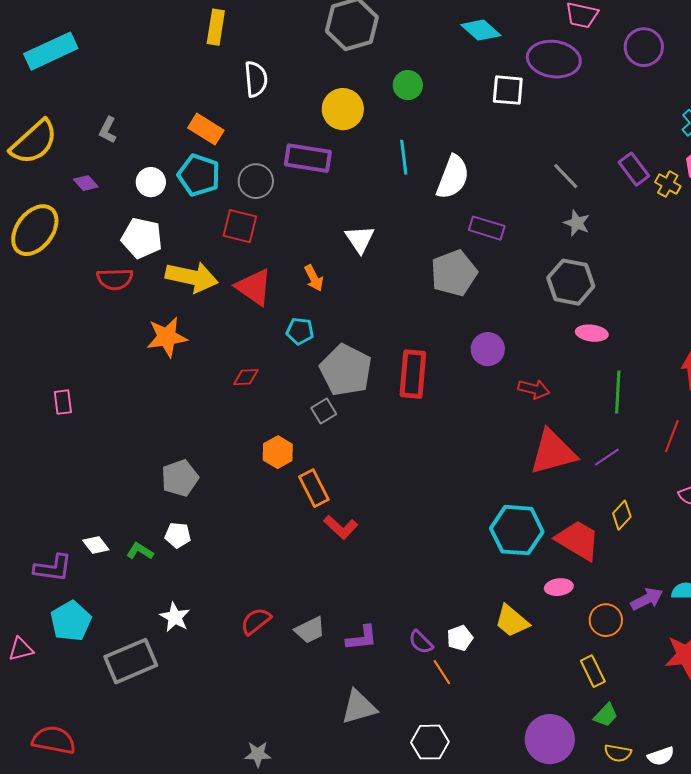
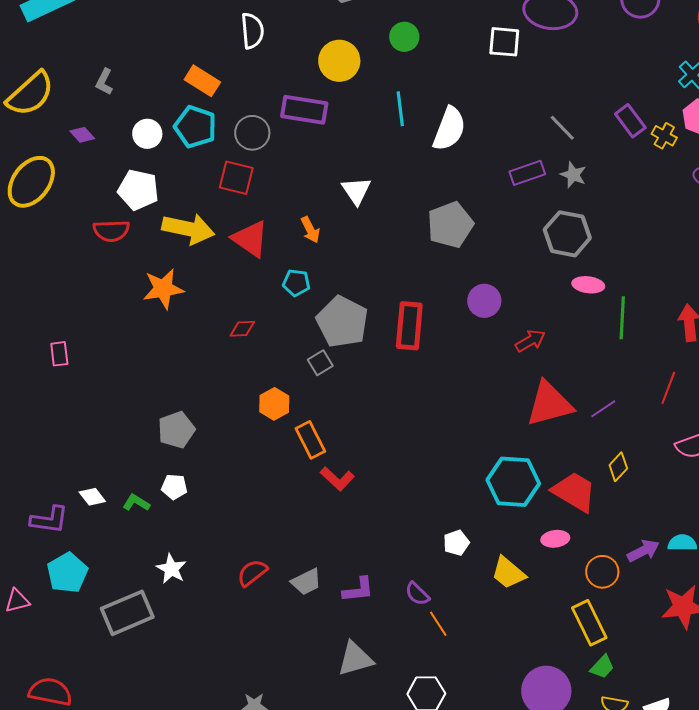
purple rectangle: (487, 228) -> (527, 173), moved, turned -36
red arrow: (534, 389) -> (530, 341), turned -44
green line: (618, 392) -> (622, 318), moved
white pentagon: (460, 638) -> (456, 543), moved
yellow rectangle: (593, 671) -> (589, 623), size x1.4

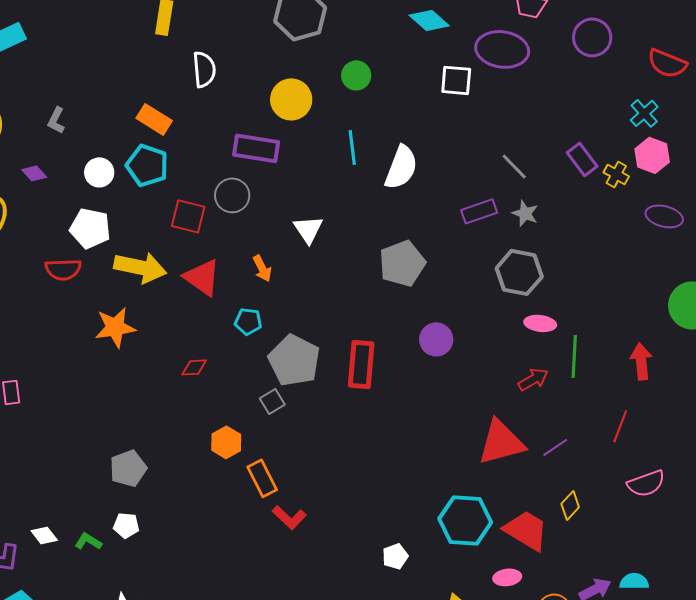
gray circle: (252, 133) -> (232, 195), moved
red arrow: (530, 341) -> (533, 379), moved
white pentagon: (456, 543) -> (395, 556), moved

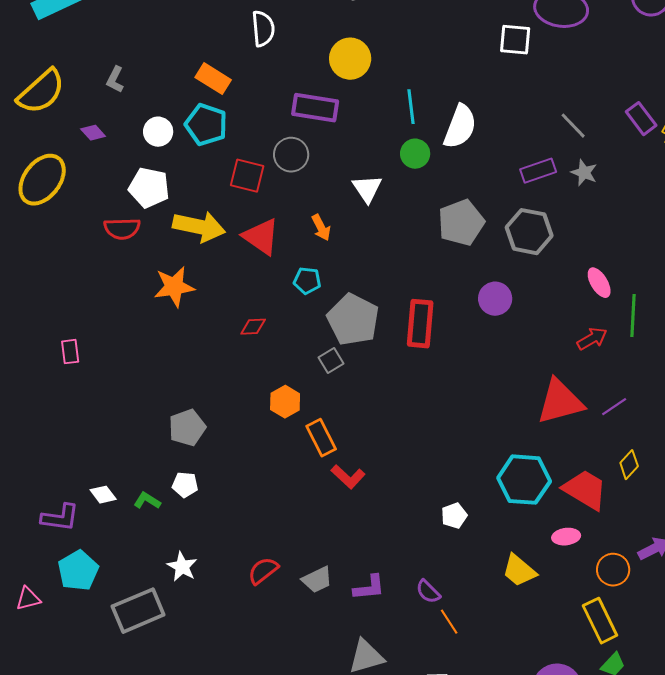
green circle: (356, 75) -> (415, 154), moved
gray hexagon: (519, 272) -> (529, 232), moved
pink ellipse: (540, 323) -> (599, 283), turned 52

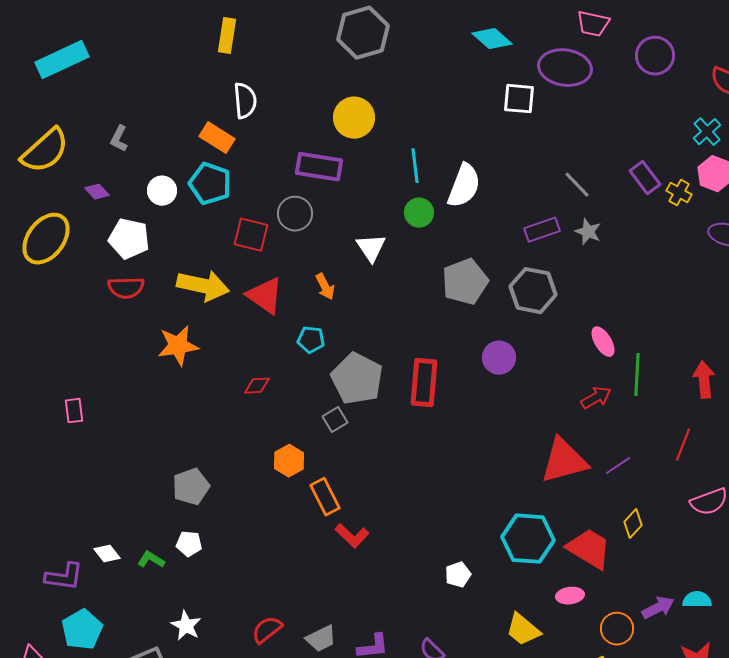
white semicircle: (263, 29) -> (245, 101), moved
white pentagon: (149, 188) -> (129, 239), moved

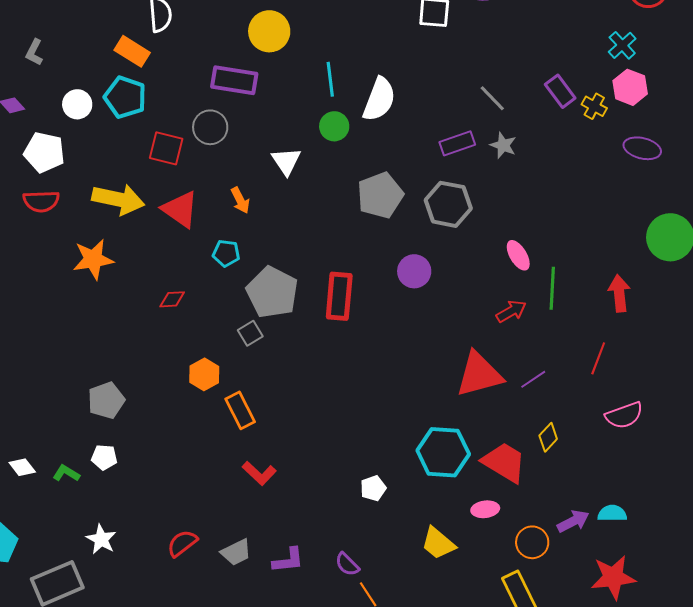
red L-shape: (352, 536) -> (259, 473), moved

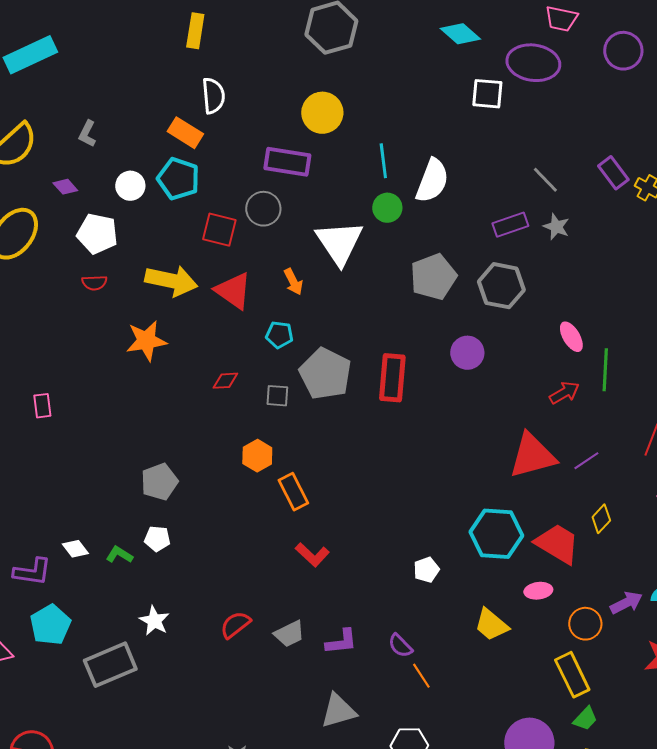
white triangle: (286, 161) -> (339, 243), size x1.6
red semicircle: (41, 201) -> (94, 283), size x0.7
gray square: (250, 333) -> (277, 396), moved, turned 35

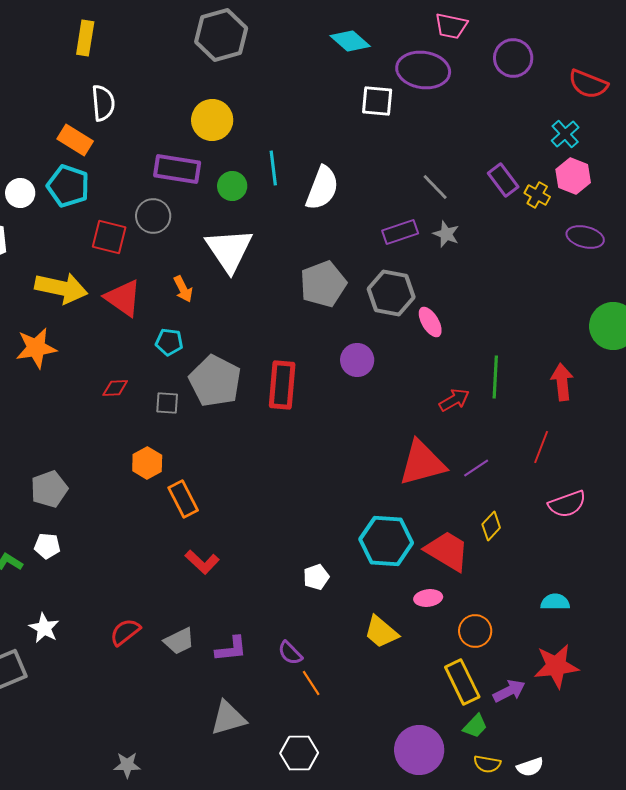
green circle: (387, 208) -> (232, 186), moved
pink ellipse: (571, 337) -> (430, 322), moved
purple arrow: (626, 603) -> (509, 691), moved

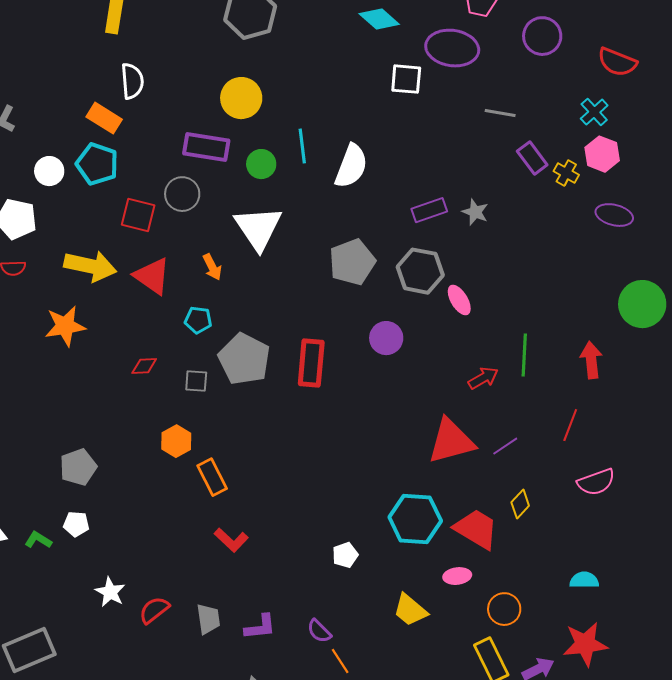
gray line: (435, 187) -> (500, 113), moved, turned -36
white star: (44, 628) -> (110, 592), moved
gray trapezoid: (179, 641) -> (208, 619), turned -72

